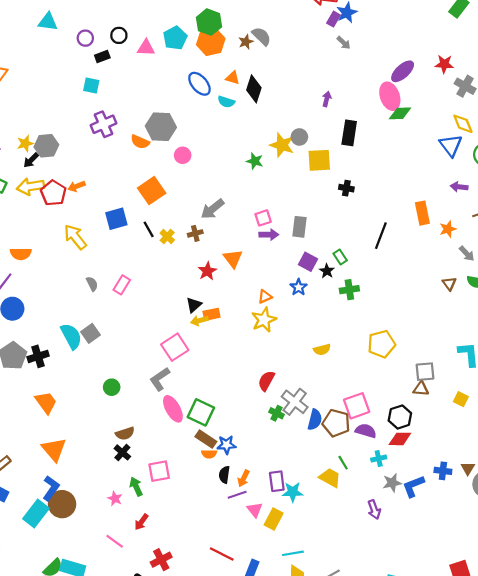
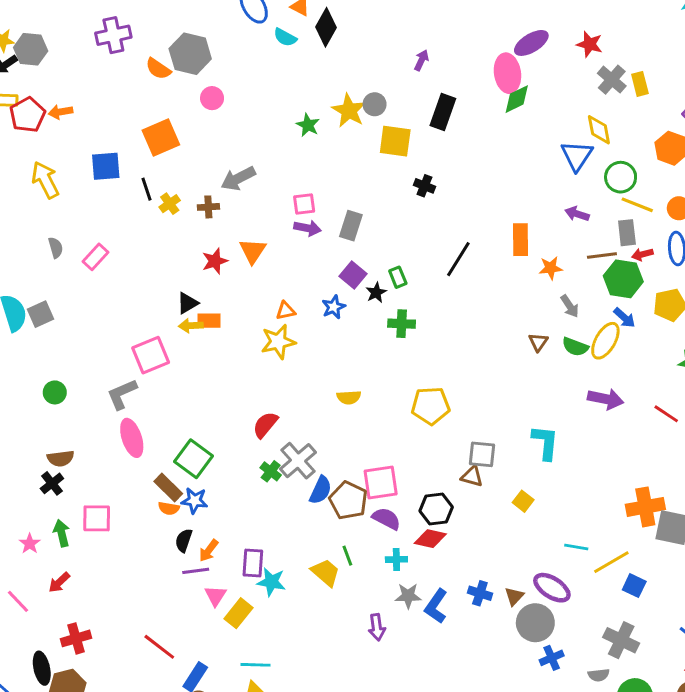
green diamond: (400, 113) -> (517, 99), turned -35
green square: (201, 412) -> (194, 459), moved
blue L-shape: (413, 486) -> (436, 606), turned -45

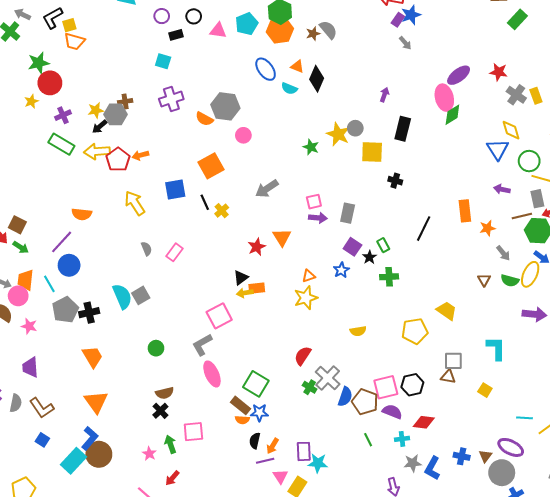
brown cross: (208, 207) -> (125, 102), moved
black hexagon: (436, 509) -> (412, 385), moved
yellow trapezoid: (326, 573) -> (447, 311), moved

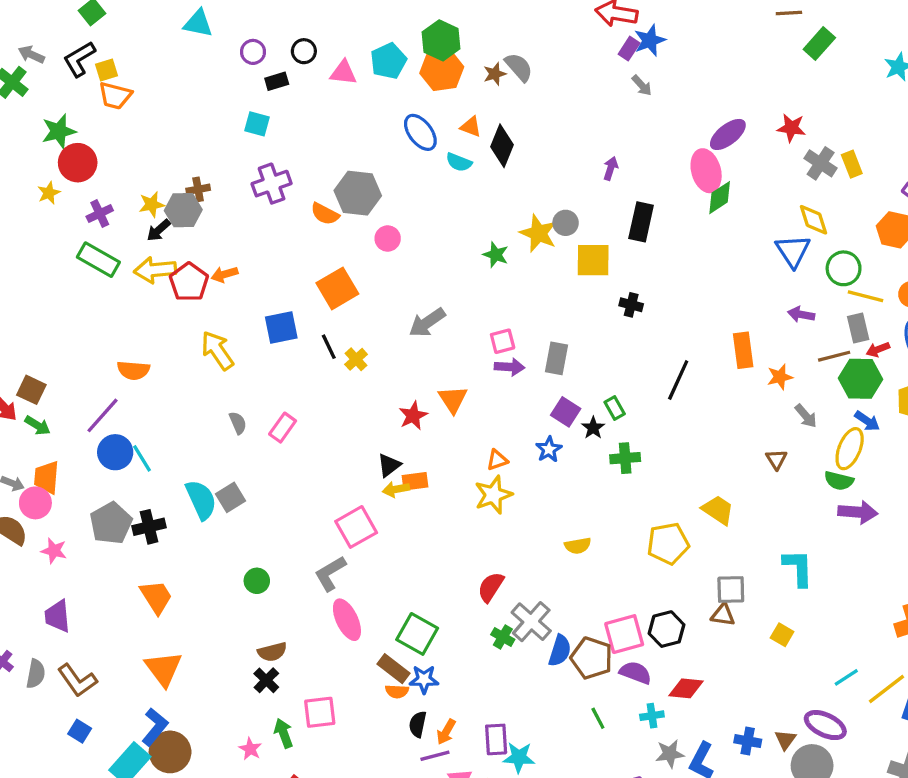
green semicircle: (510, 281) -> (839, 481), moved
cyan line: (49, 284) -> (142, 458), moved
cyan line: (525, 418) -> (846, 677), turned -35

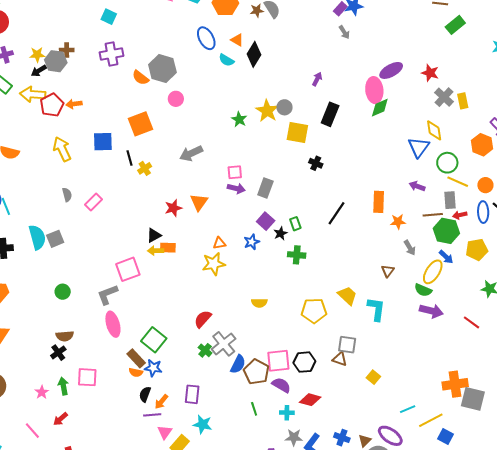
cyan L-shape: (798, 568) -> (376, 309), moved
purple rectangle: (496, 739) -> (192, 394), moved

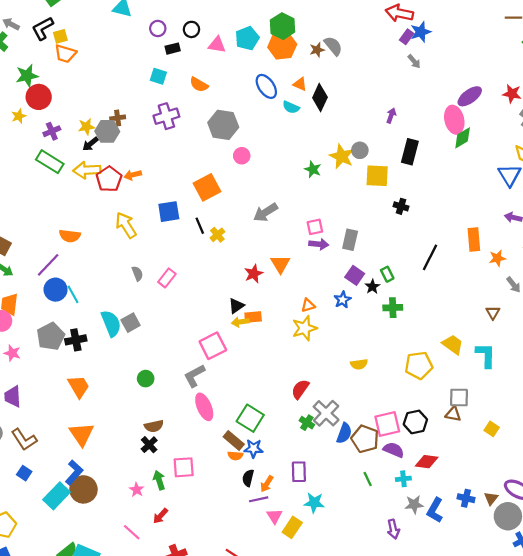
orange semicircle: (141, 78) -> (199, 85), moved

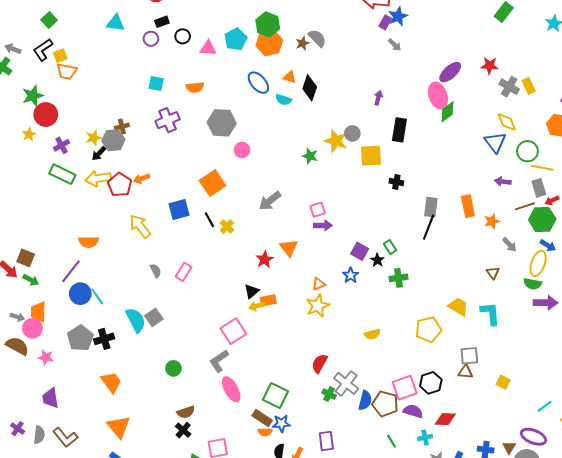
black rectangle: (173, 49) -> (162, 22), moved
orange semicircle: (199, 85) -> (195, 87), turned -30
gray rectangle: (350, 240) -> (431, 207), moved

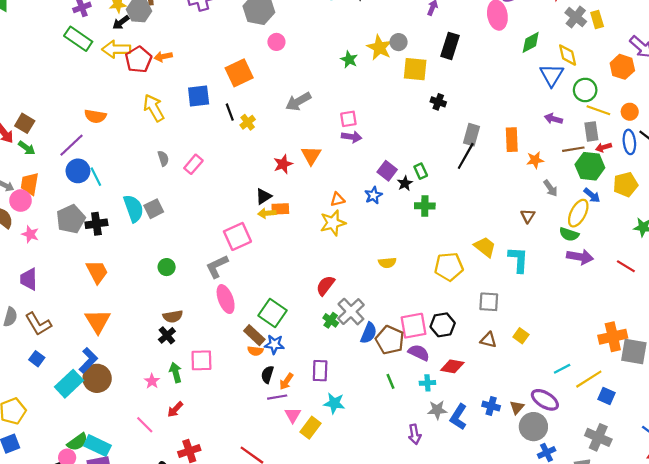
green diamond: (447, 112) -> (531, 42), moved
brown triangle: (465, 372) -> (488, 340), moved

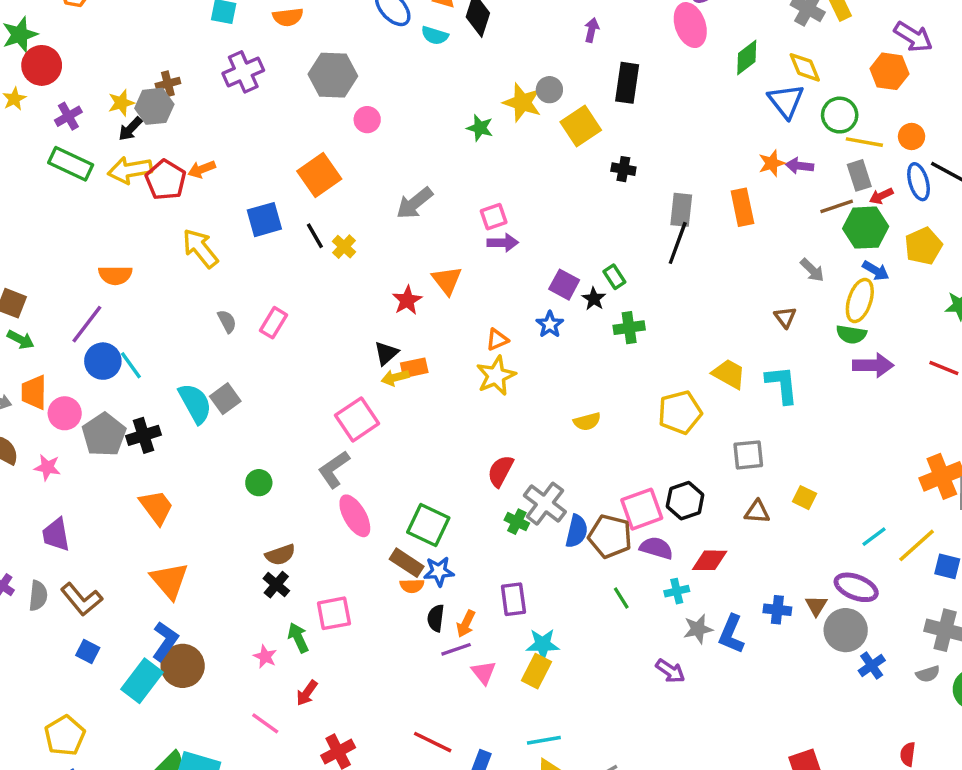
yellow square: (415, 69) -> (581, 126), turned -30
orange star: (535, 160) -> (772, 163), moved
pink circle: (21, 201) -> (65, 413), moved
yellow rectangle: (310, 428) -> (537, 671), moved
purple arrow: (415, 434) -> (670, 671), turned -36

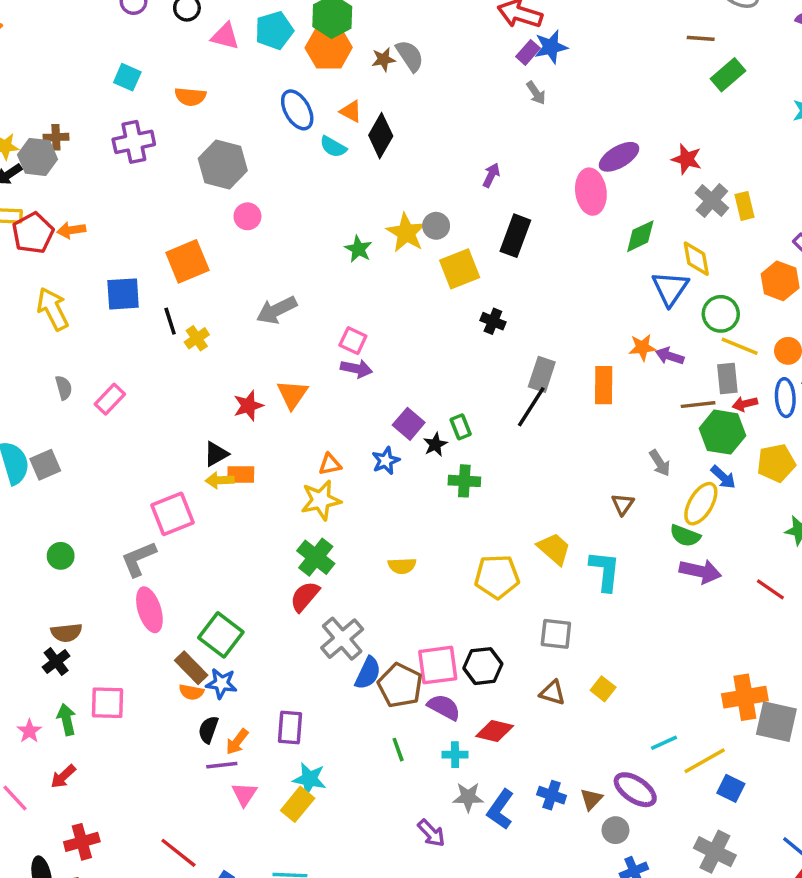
pink square: (494, 217) -> (353, 341), turned 32
green cross: (517, 522) -> (316, 557), moved, size x1.5
gray circle: (846, 630) -> (615, 830), size x0.6

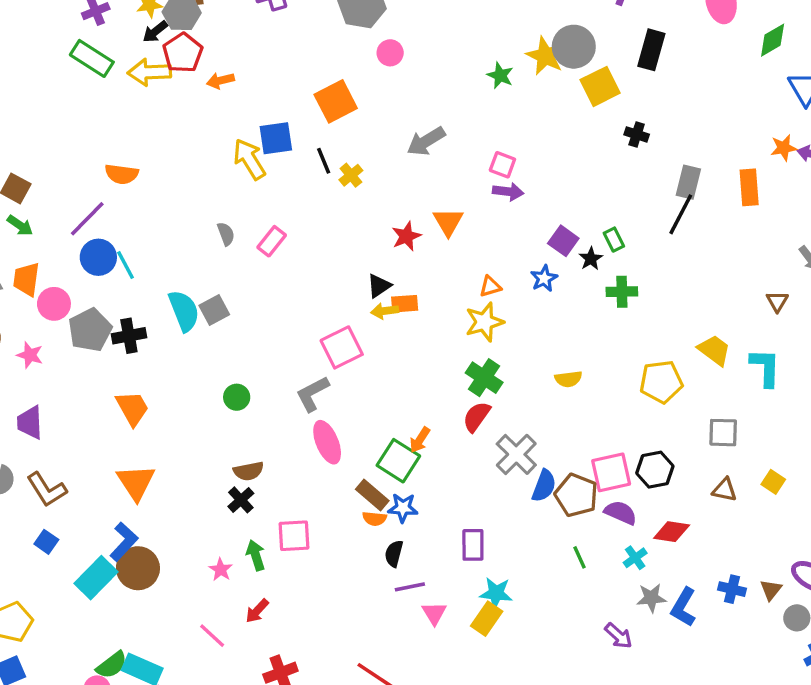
gray circle: (436, 226) -> (574, 47), size x1.6
red pentagon: (33, 233) -> (183, 53), moved
yellow arrow: (53, 309) -> (249, 159), moved
orange arrow: (237, 742) -> (420, 440), moved
cyan cross: (455, 755) -> (635, 558), turned -30

